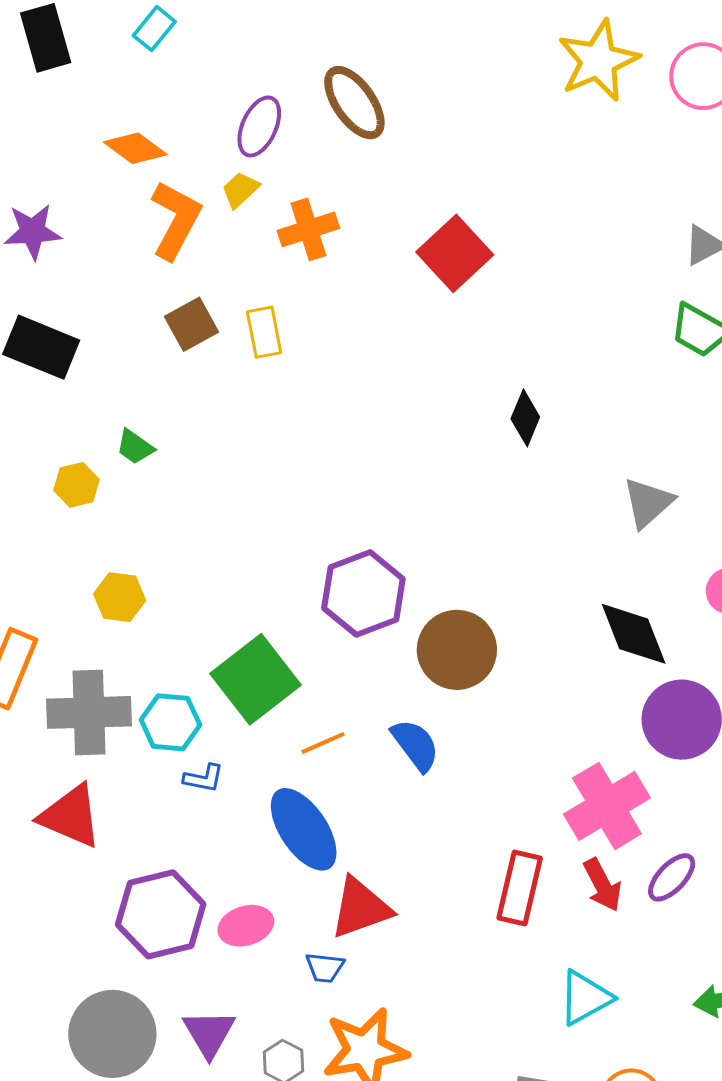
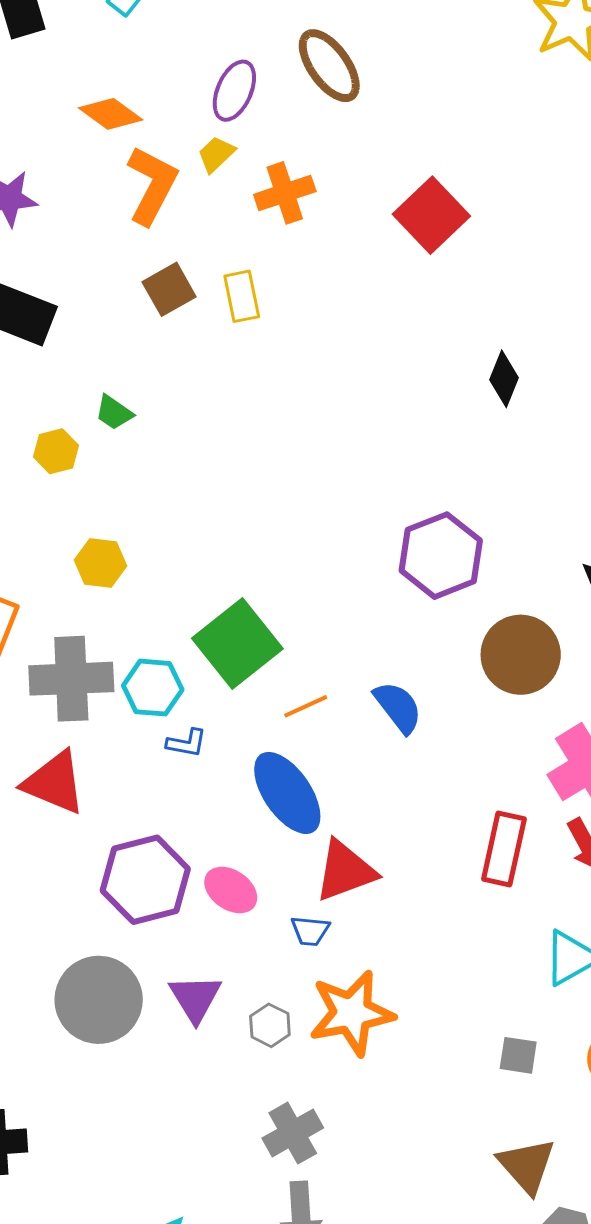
purple hexagon: (363, 593) -> (441, 556), moved
brown circle: (457, 650) -> (521, 655), moved
pink ellipse: (246, 926) -> (231, 890), turned 52

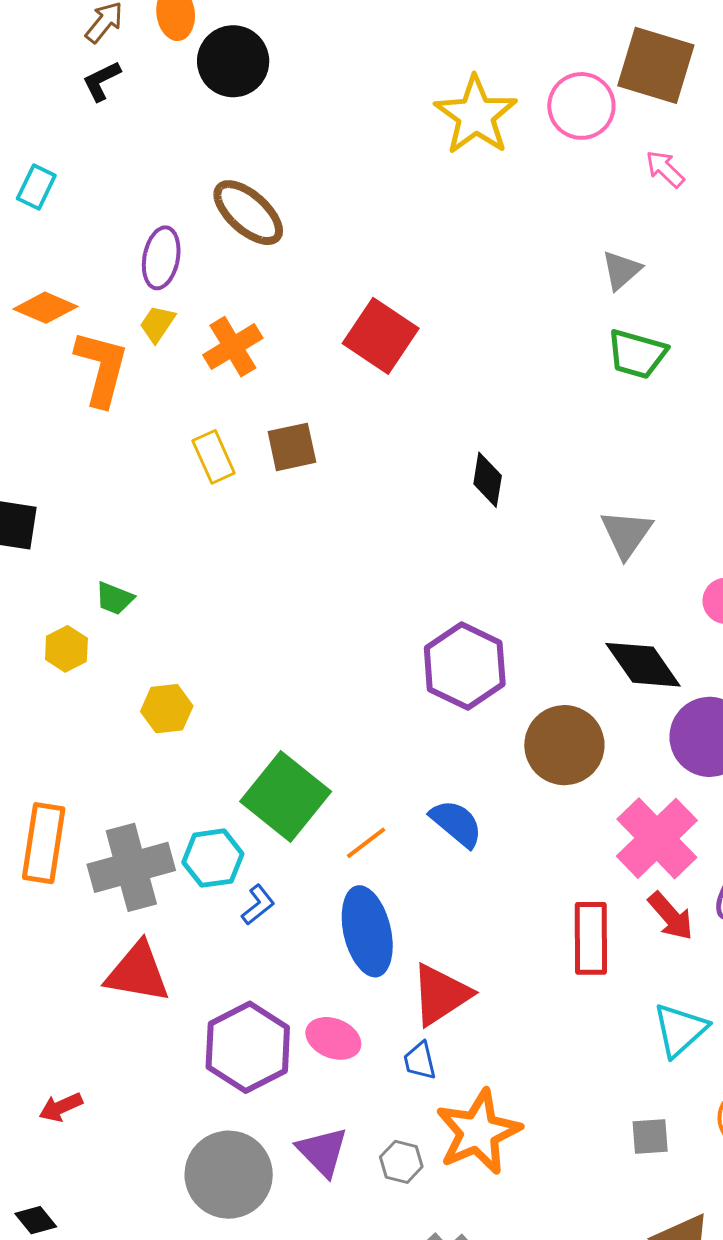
brown square: (169, 289) -> (292, 447), moved, turned 30
yellow hexagon: (100, 563) -> (167, 709), moved
blue L-shape: (187, 743) -> (258, 905), turned -36
blue ellipse: (287, 793) -> (367, 931), turned 34
blue trapezoid: (310, 931) -> (420, 1061), turned 84

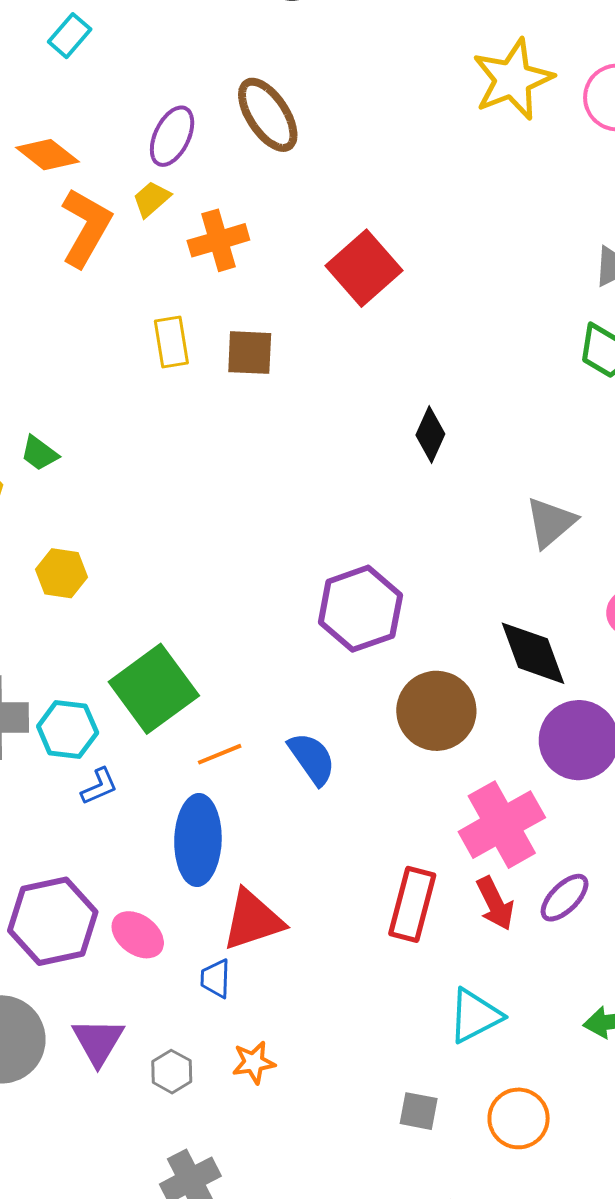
orange star: (478, 1132) -> (254, 1062), size x0.5

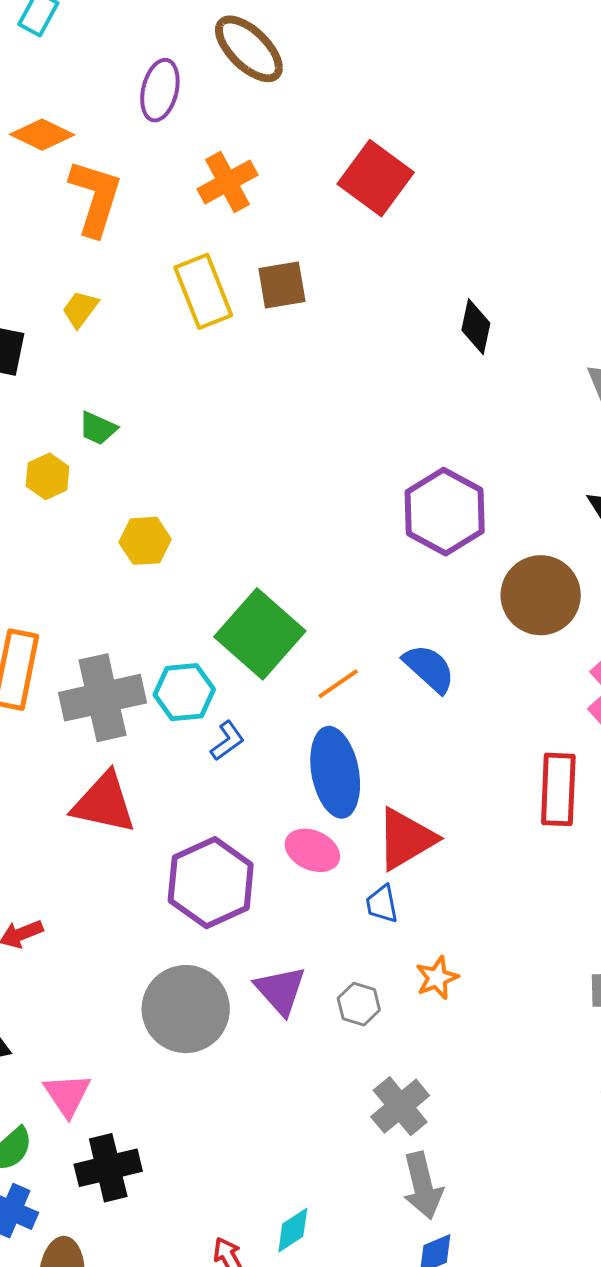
yellow trapezoid: (151, 199) -> (80, 309), moved
yellow rectangle: (171, 342) -> (203, 291), size x1.4
pink ellipse: (138, 935) -> (312, 850), moved

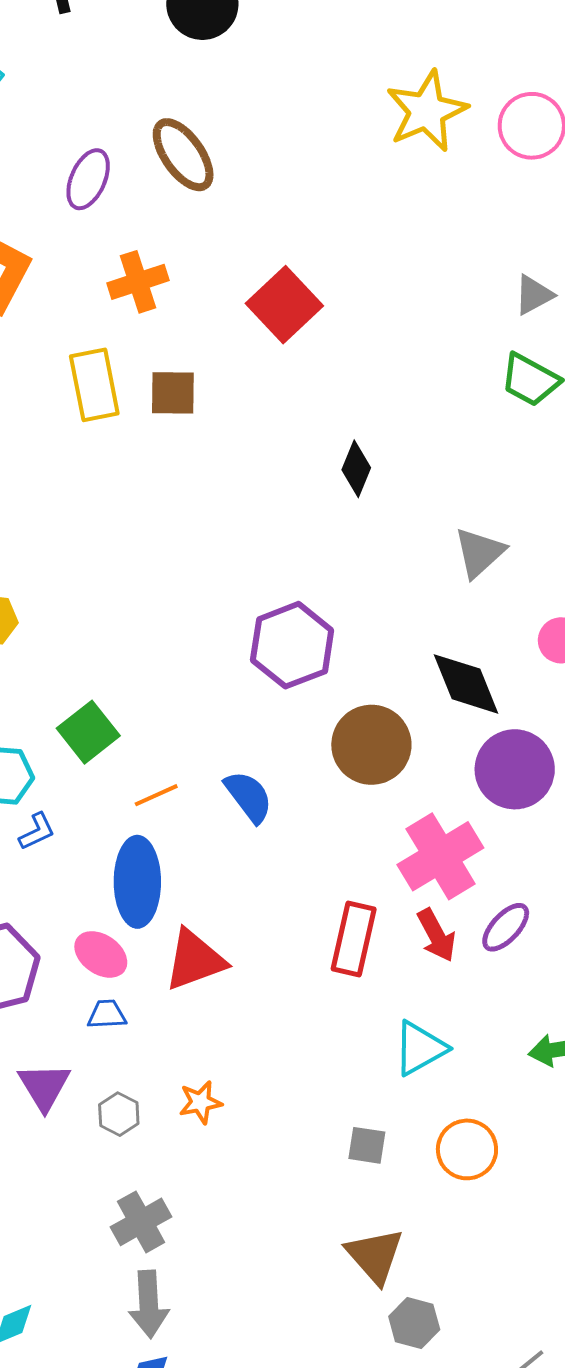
green square: (260, 634) -> (88, 732), size x0.7
blue trapezoid: (382, 904) -> (107, 1014), moved, turned 87

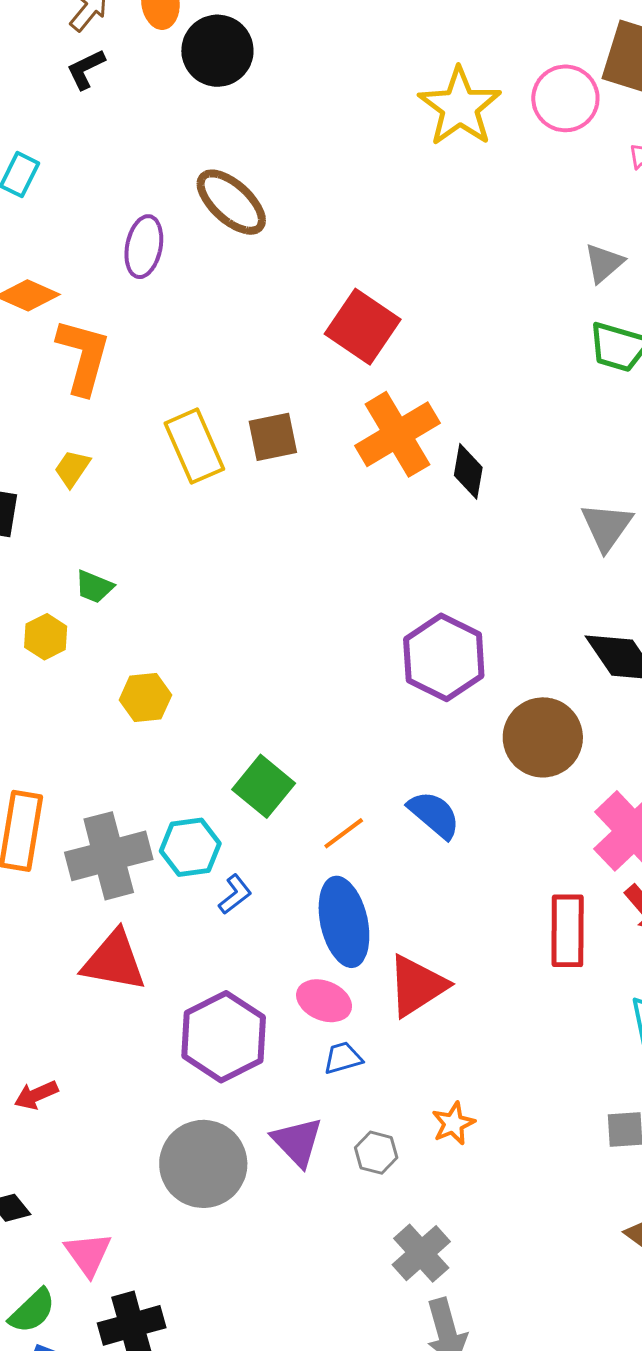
orange cross: (138, 282) -> (397, 434), moved, size x1.4

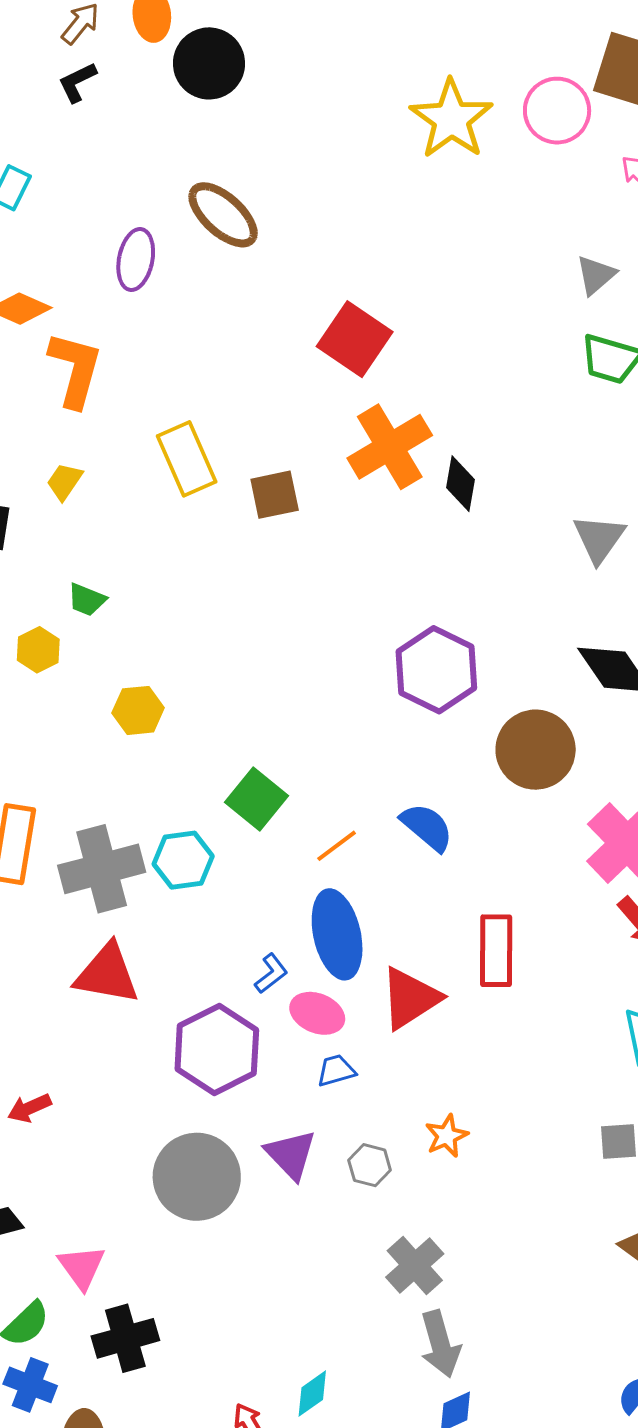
brown square: (273, 437) -> (275, 495), moved
blue L-shape: (235, 894) -> (271, 973), moved
red rectangle: (568, 931) -> (496, 951), moved

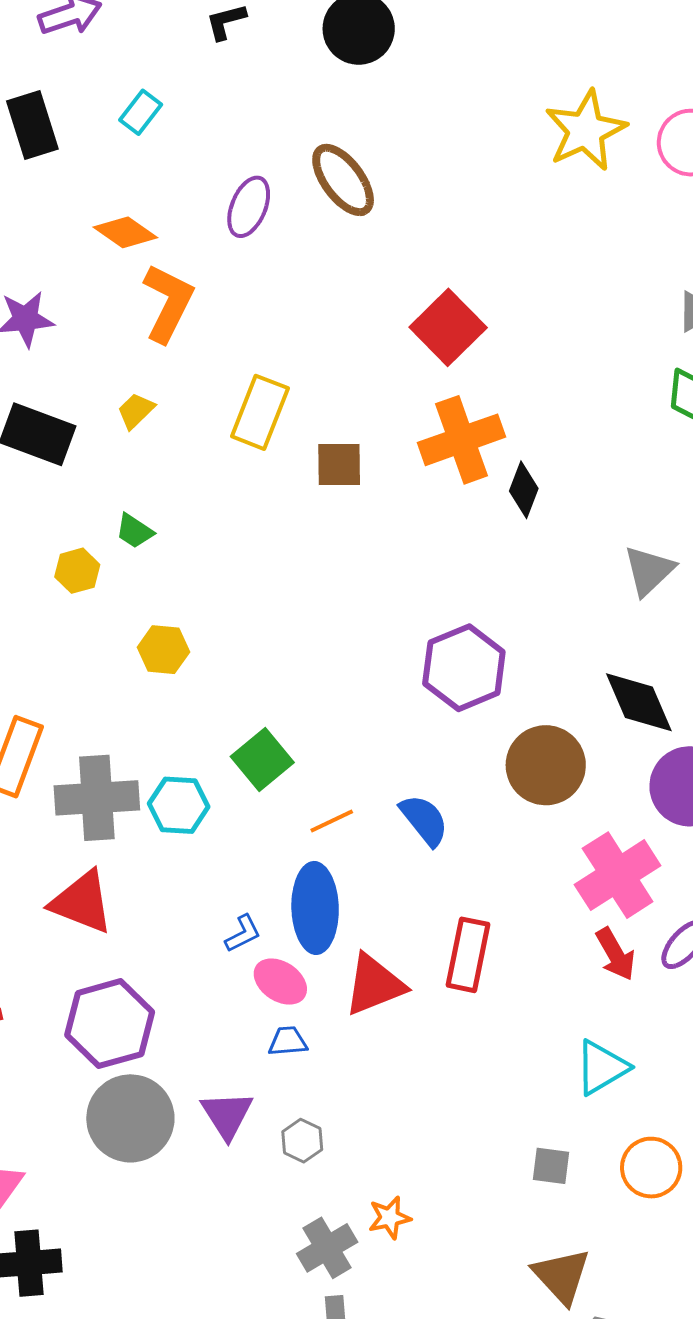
yellow rectangle: (187, 459) -> (260, 412), turned 34
purple hexagon: (217, 1049) -> (110, 1024), moved
orange star: (447, 1136) -> (390, 1218), moved

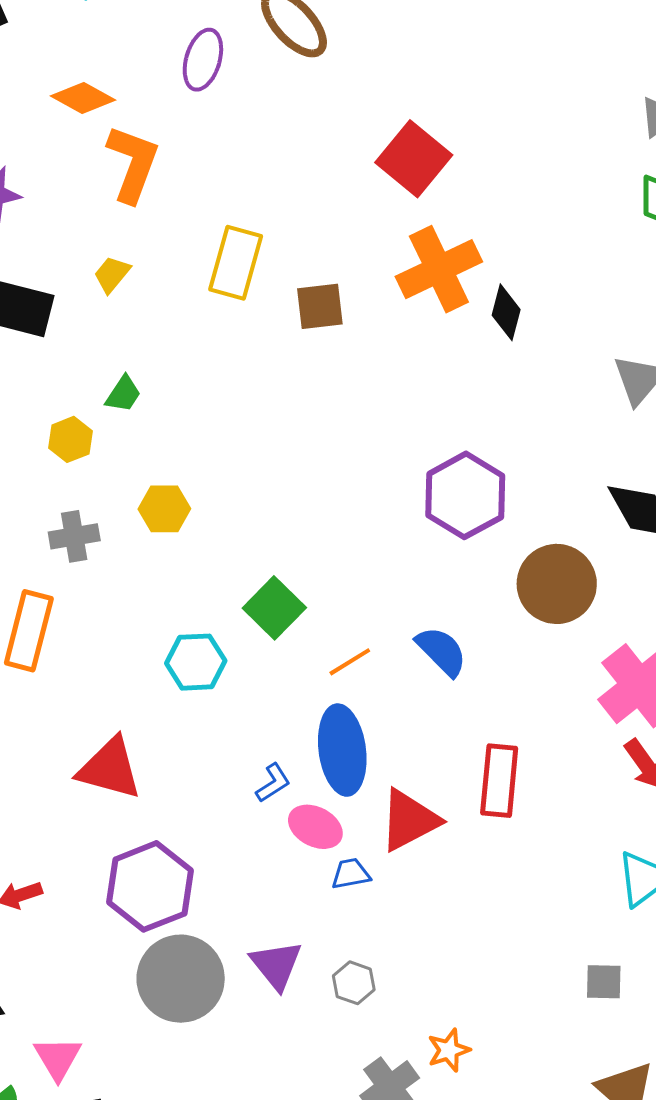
green trapezoid: (134, 531) -> (123, 394), turned -84
gray cross: (97, 798) -> (74, 536), moved, size x0.6
blue trapezoid: (288, 1041) -> (351, 874), moved

